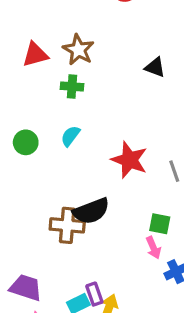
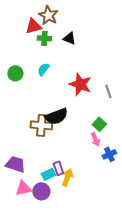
red triangle: (35, 55) -> (33, 26), moved
black triangle: (155, 67) -> (69, 38), moved
green square: (160, 224) -> (99, 124), turned 32

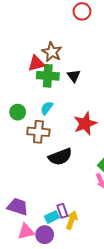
green cross: (44, 38) -> (48, 76), size x1.5
black triangle: (69, 38) -> (74, 76), turned 32
red star: (80, 84) -> (85, 124), turned 30
brown cross: (41, 125) -> (38, 132), moved

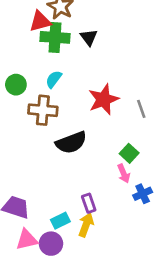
purple rectangle: (62, 211) -> (89, 203), moved

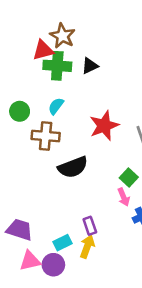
black triangle: (89, 37) -> (90, 66), turned 42

